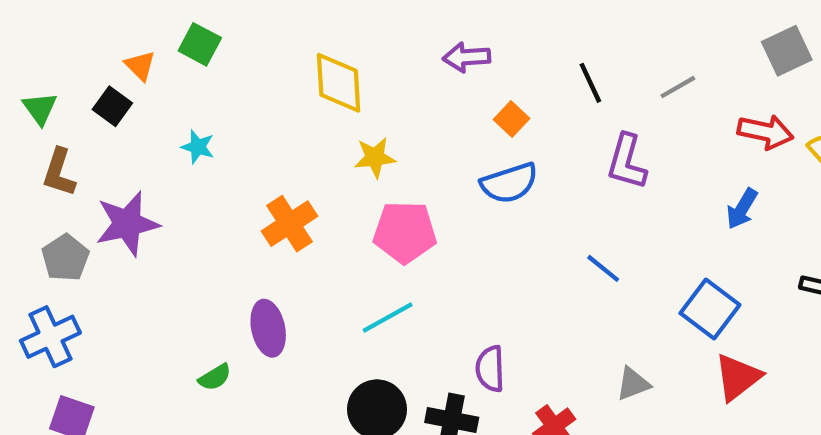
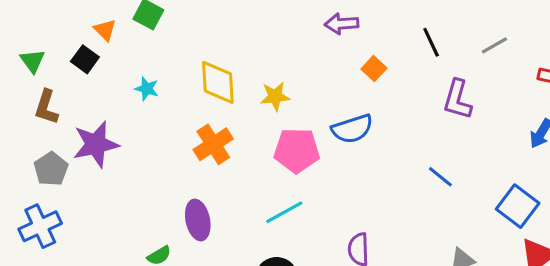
yellow diamond: (339, 83) -> (218, 82), moved
blue semicircle: (509, 183) -> (352, 129), moved

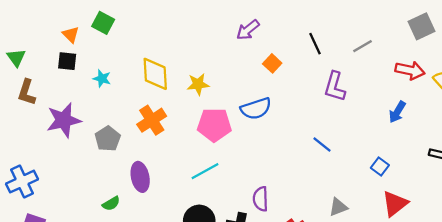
purple arrow: (341, 24) -> (248, 30), turned -35
black square: (85, 59) -> (67, 61), moved, turned -30
gray pentagon: (51, 169) -> (108, 139), moved
blue square: (518, 206) -> (380, 166), size x0.6

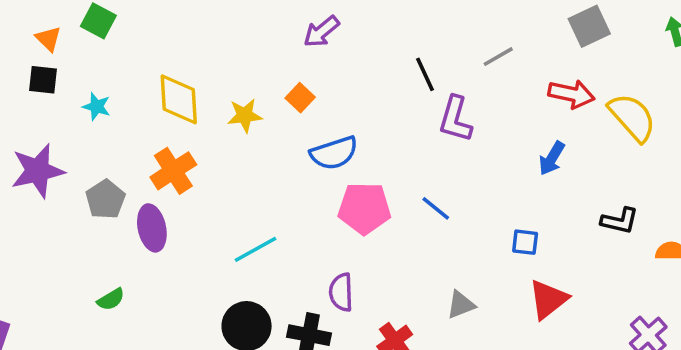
black line: (315, 44) -> (425, 74), moved
orange square: (272, 63) -> (300, 98), moved
pink pentagon: (214, 125) -> (364, 208), moved
blue square: (380, 166) -> (525, 242), turned -30
purple ellipse: (140, 177) -> (152, 228), moved

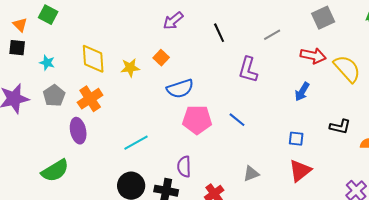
black line: (425, 74) -> (219, 33), moved
gray pentagon: (105, 199) -> (54, 96), moved
blue square: (525, 242) -> (296, 139), moved
green semicircle: (111, 299) -> (55, 171), size x1.8

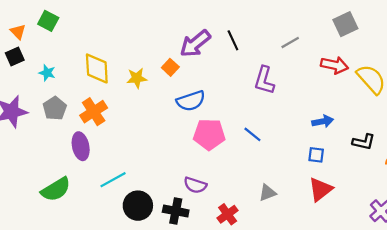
purple arrow: (173, 21) -> (195, 44), moved, size x1.4
black square: (17, 48) -> (15, 57), turned -30
blue arrow: (302, 92) -> (323, 121), moved, turned -132
cyan line: (136, 143) -> (113, 180), moved
purple semicircle: (184, 167) -> (195, 185), turned -70

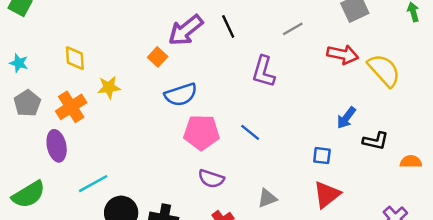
yellow diamond: (97, 68) -> (75, 58), size x0.7
yellow star: (137, 78) -> (109, 87), moved
blue arrow: (323, 121) -> (346, 118), moved, turned 138
purple semicircle: (195, 185) -> (211, 179), moved

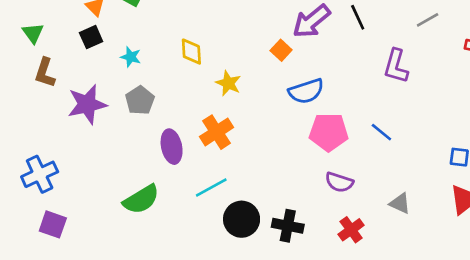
yellow star: (109, 87) -> (228, 83), turned 30
orange cross: (71, 107) -> (216, 132), moved
gray triangle: (267, 198) -> (400, 203), turned 45

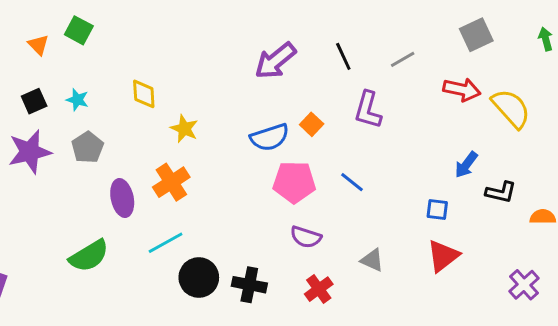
black line: (358, 17) -> (343, 56), moved
black square: (91, 37) -> (34, 101), moved
orange square: (281, 50) -> (312, 124), moved

